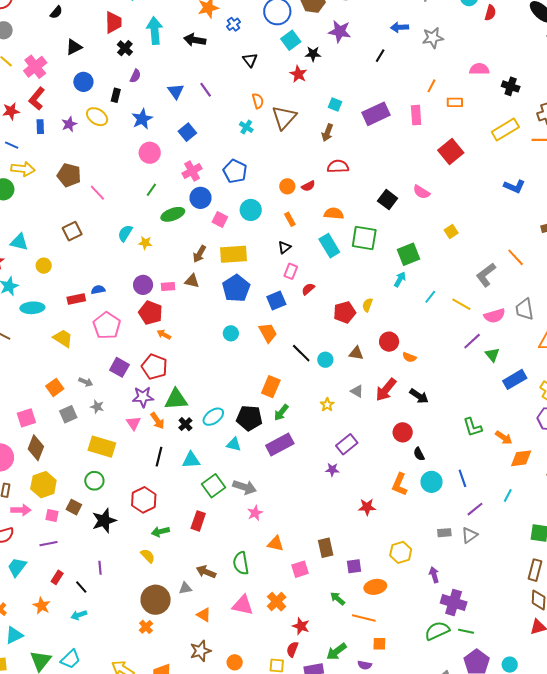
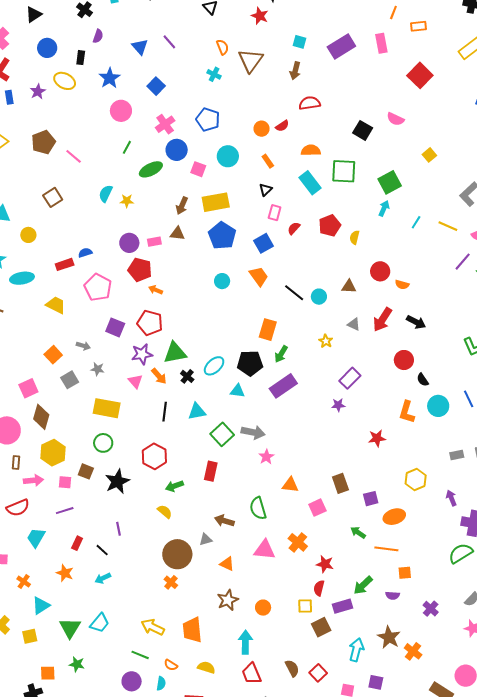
brown pentagon: (69, 175) -> (43, 142), turned -30
red pentagon: (345, 312) -> (330, 226), moved

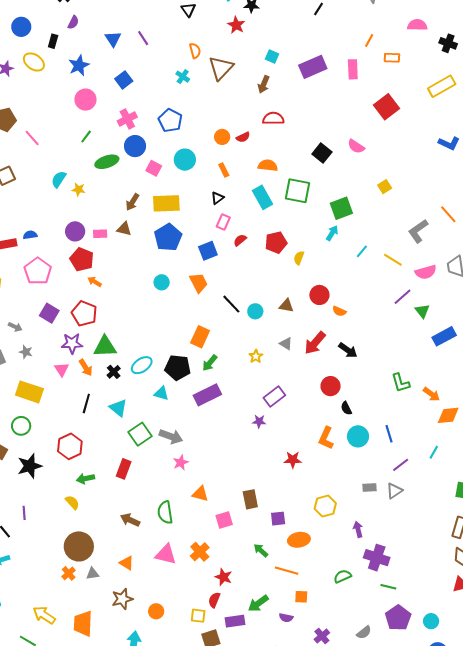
cyan triangle: (197, 411) -> (118, 408), turned 42
gray triangle: (206, 539) -> (93, 574), moved
green semicircle: (461, 553) -> (343, 576), moved, size x0.7

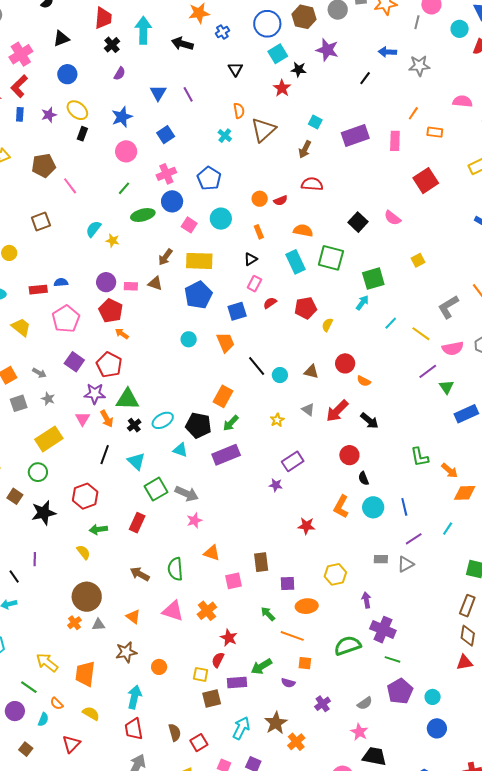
black rectangle: (53, 41) -> (82, 134), moved
yellow rectangle: (29, 392) -> (49, 439), turned -56
green semicircle: (343, 576) -> (348, 646), size x1.5

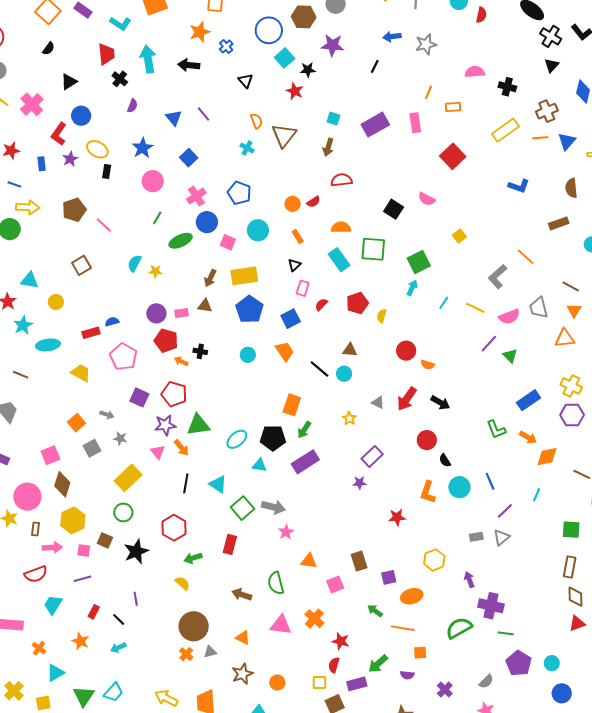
red L-shape: (19, 86) -> (59, 134), moved
brown triangle: (311, 372) -> (350, 350), moved
blue rectangle: (466, 414) -> (528, 400), moved
black cross: (134, 425) -> (200, 351), moved, turned -32

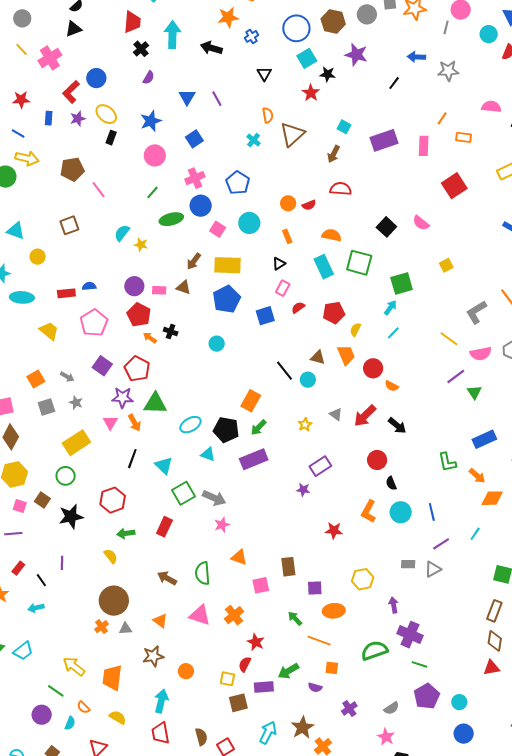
black triangle: (69, 82) -> (74, 29), moved
cyan line: (444, 303) -> (393, 333), moved
orange trapezoid: (285, 351) -> (346, 355), moved

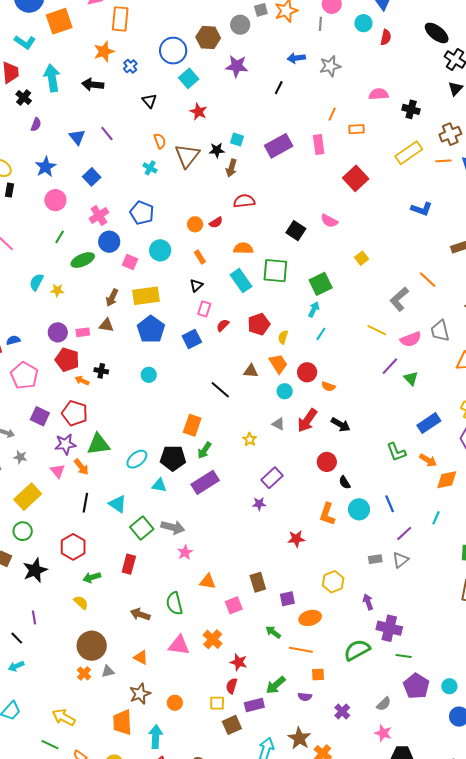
black star: (328, 74) -> (217, 150), moved
cyan circle: (308, 380) -> (285, 391), moved
orange trapezoid: (112, 678) -> (122, 722), moved

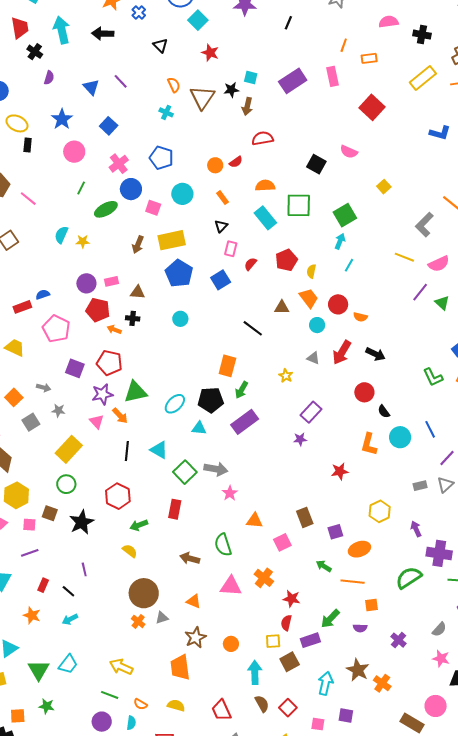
brown triangle: (106, 325) -> (138, 292), moved
cyan arrow: (156, 737) -> (255, 672), moved

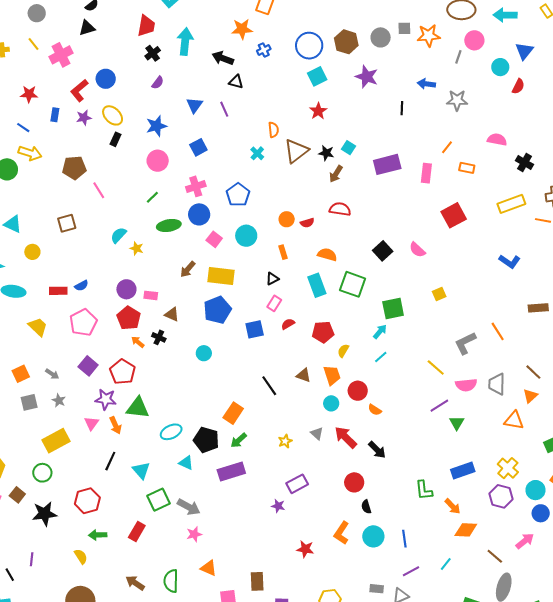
black line: (288, 23) -> (402, 108), turned -40
black triangle: (160, 45) -> (236, 82), moved, turned -49
blue semicircle: (43, 295) -> (81, 286), turned 152
red arrow: (342, 352) -> (346, 437), turned 85

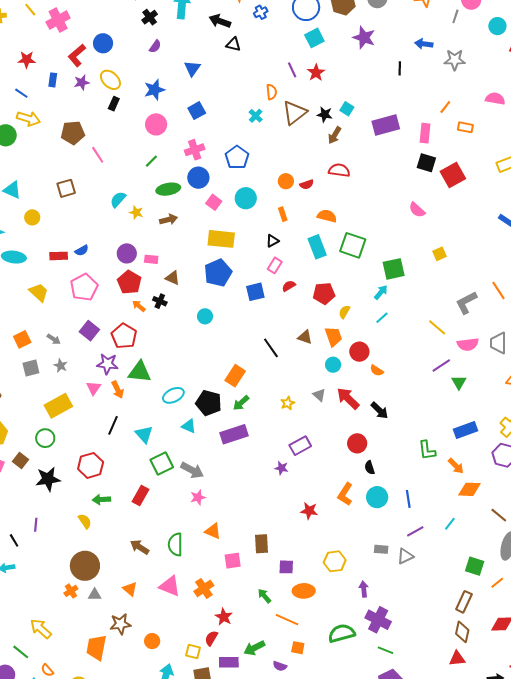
purple line: (224, 109) -> (292, 70), moved
black square: (383, 251) -> (426, 163), moved, turned -30
brown arrow: (188, 269) -> (169, 220), moved, turned -144

